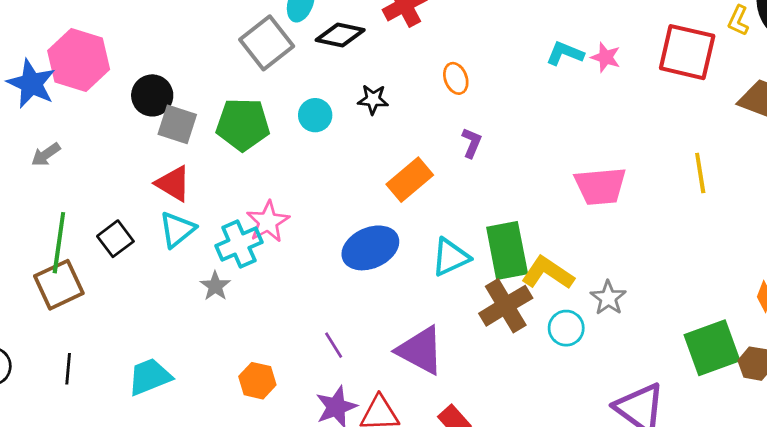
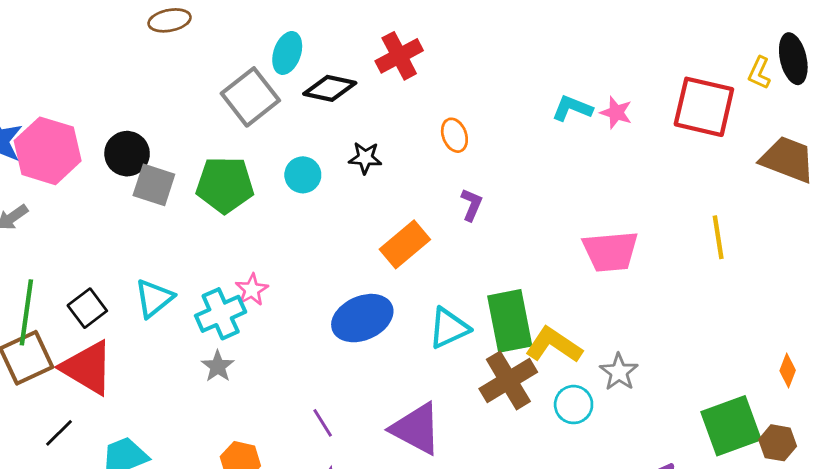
pink hexagon: (79, 60) -> (48, 151), moved
red triangle: (173, 184) -> (87, 368), moved, size x1.4
pink star: (268, 222) -> (252, 290), size x0.7
gray star: (215, 286) -> (218, 366), moved
black line: (68, 369) -> (59, 433), moved, turned 40

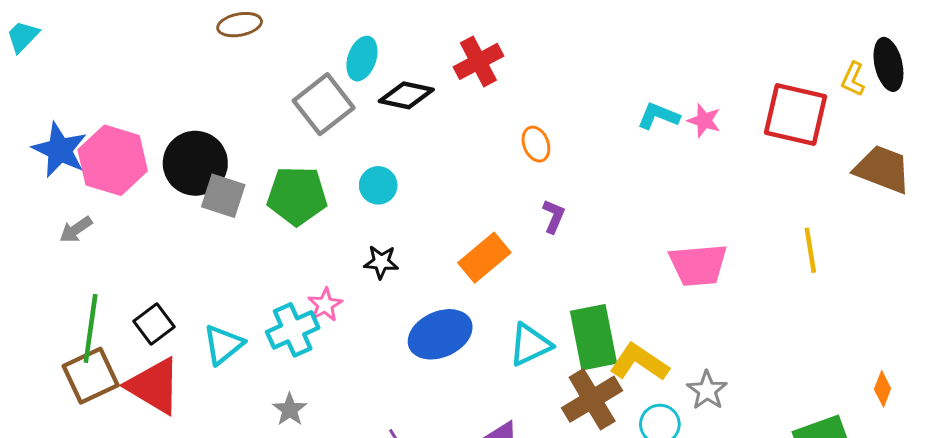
black circle: (127, 154) -> (195, 163), size x1.4
black star: (365, 158) -> (381, 262), moved
cyan triangle: (154, 298) -> (223, 345), moved
gray star: (218, 366) -> (290, 410), moved

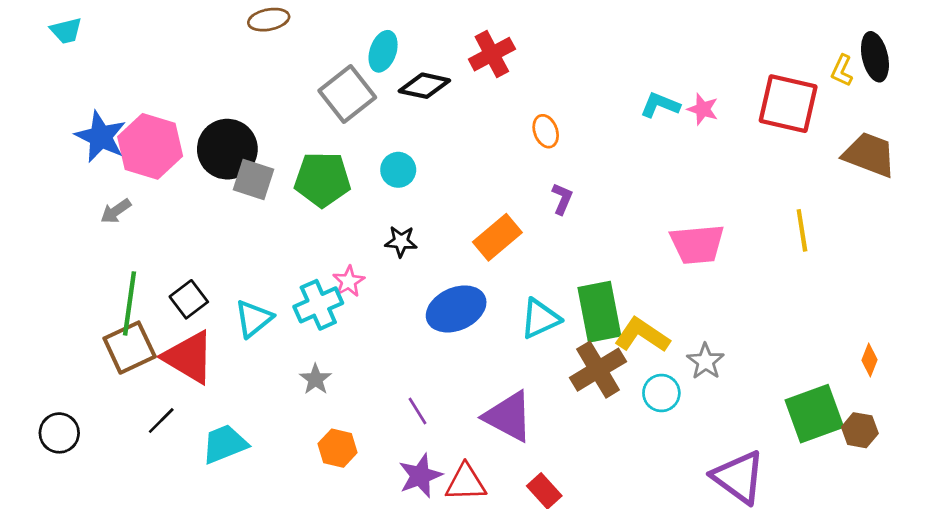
cyan trapezoid: (23, 36) -> (66, 31), turned -148

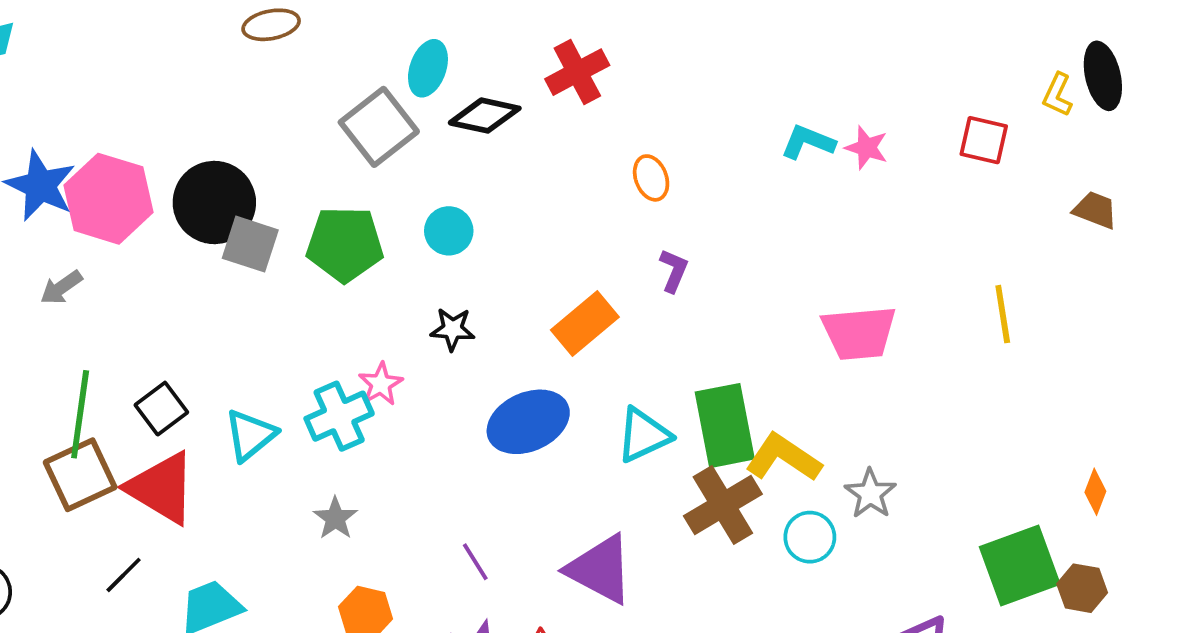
red square: (788, 104) -> (984, 140), size x0.6
brown trapezoid: (869, 155) -> (1095, 210), size x0.6

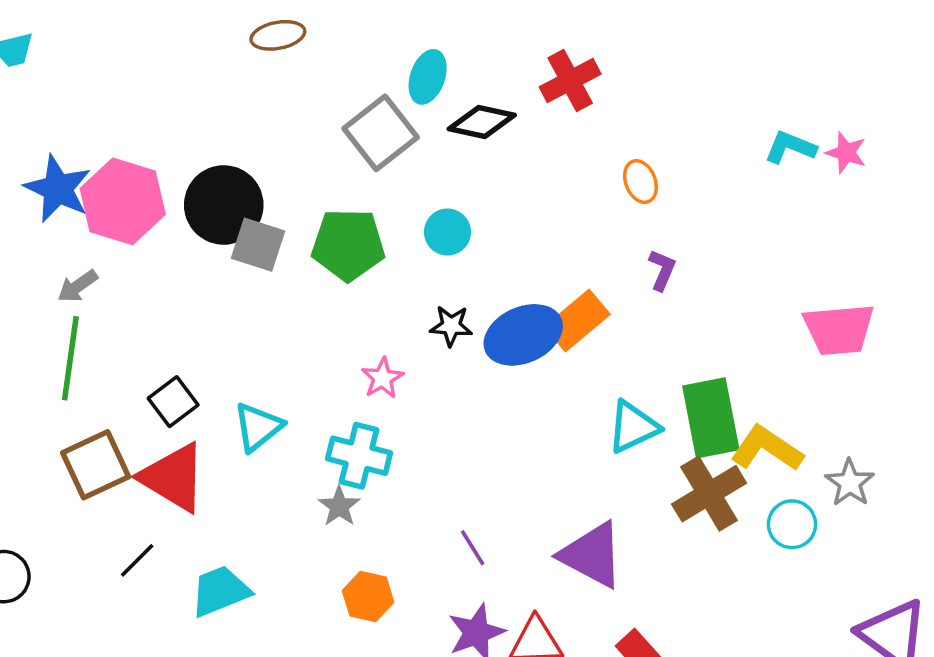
green line: (80, 414) -> (70, 358), moved
cyan cross: (339, 416) -> (359, 456), moved, turned 38
blue ellipse: (528, 422) -> (523, 335), moved

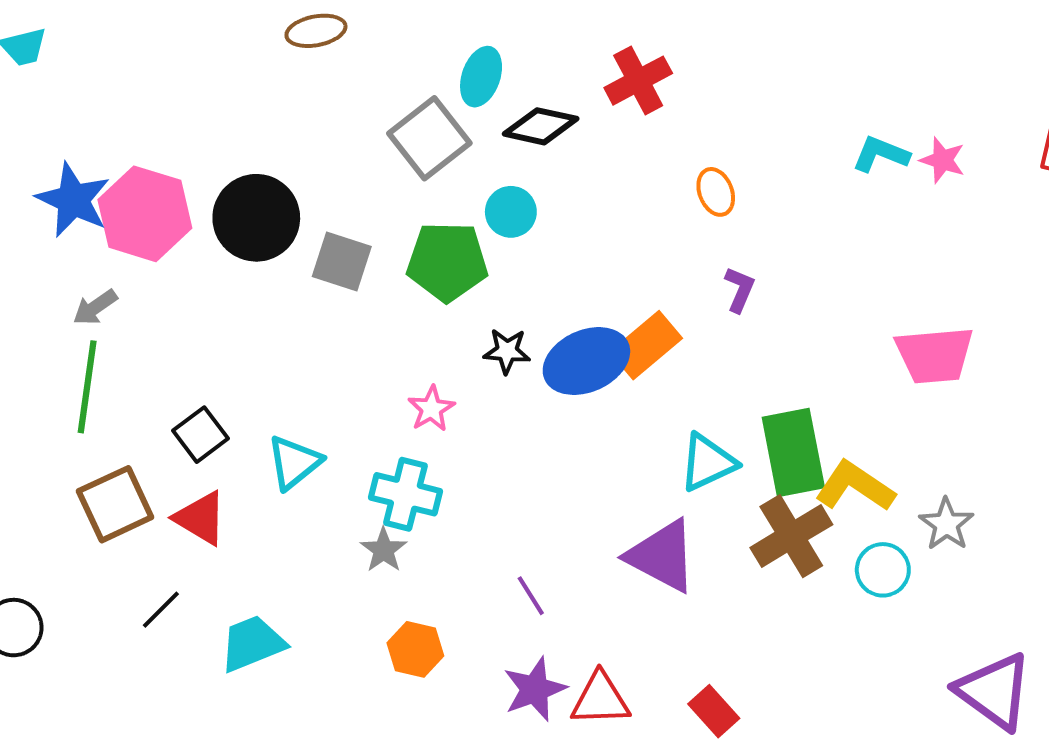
cyan circle: (447, 232) -> (511, 212), moved
gray square: (258, 245) -> (342, 262), moved
green pentagon: (348, 245) -> (447, 262), moved
red triangle: (173, 477) -> (201, 518), size x0.7
purple triangle: (592, 555) -> (662, 556), moved

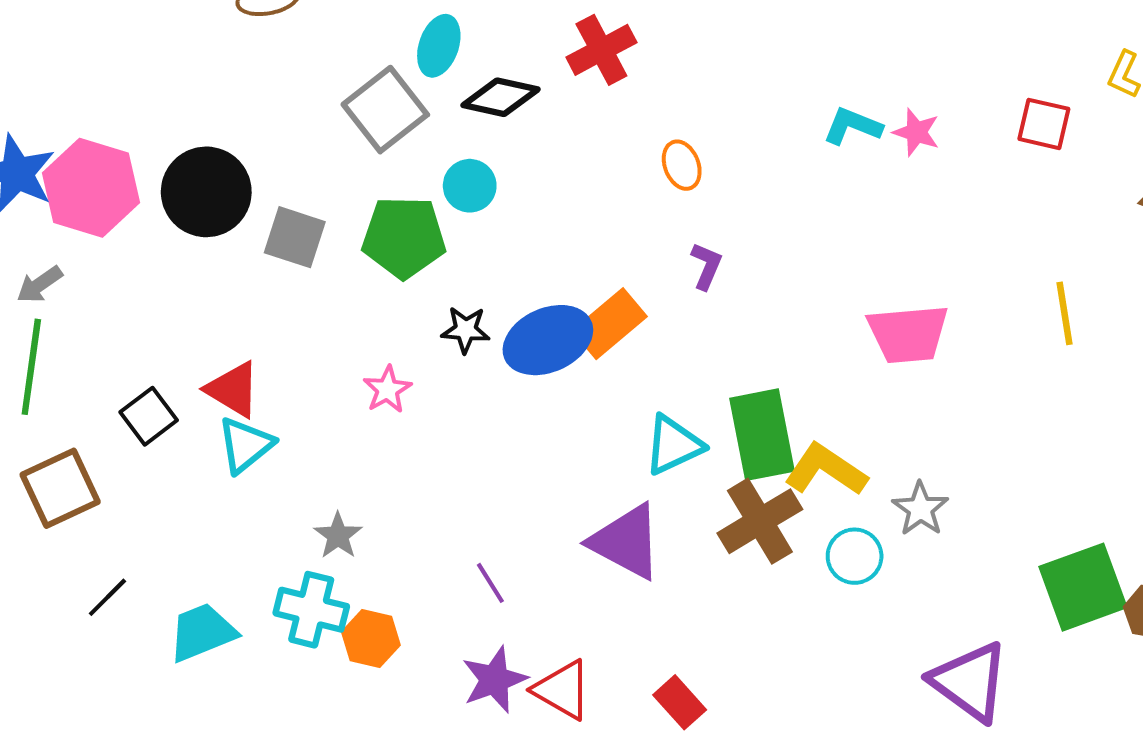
cyan cross: (405, 494) -> (311, 610), moved
red triangle: (201, 518) -> (233, 389), moved
red triangle: (600, 699) -> (562, 690), turned 32

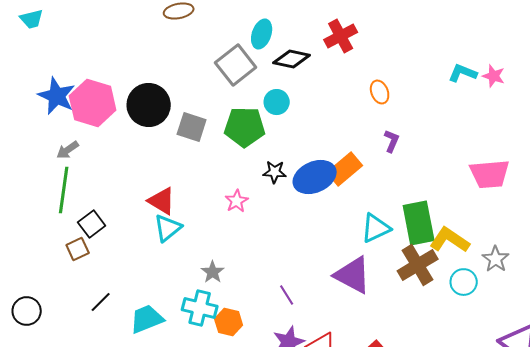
black square: (149, 416) -> (92, 224), moved
brown square: (60, 488) -> (78, 249), size x0.6

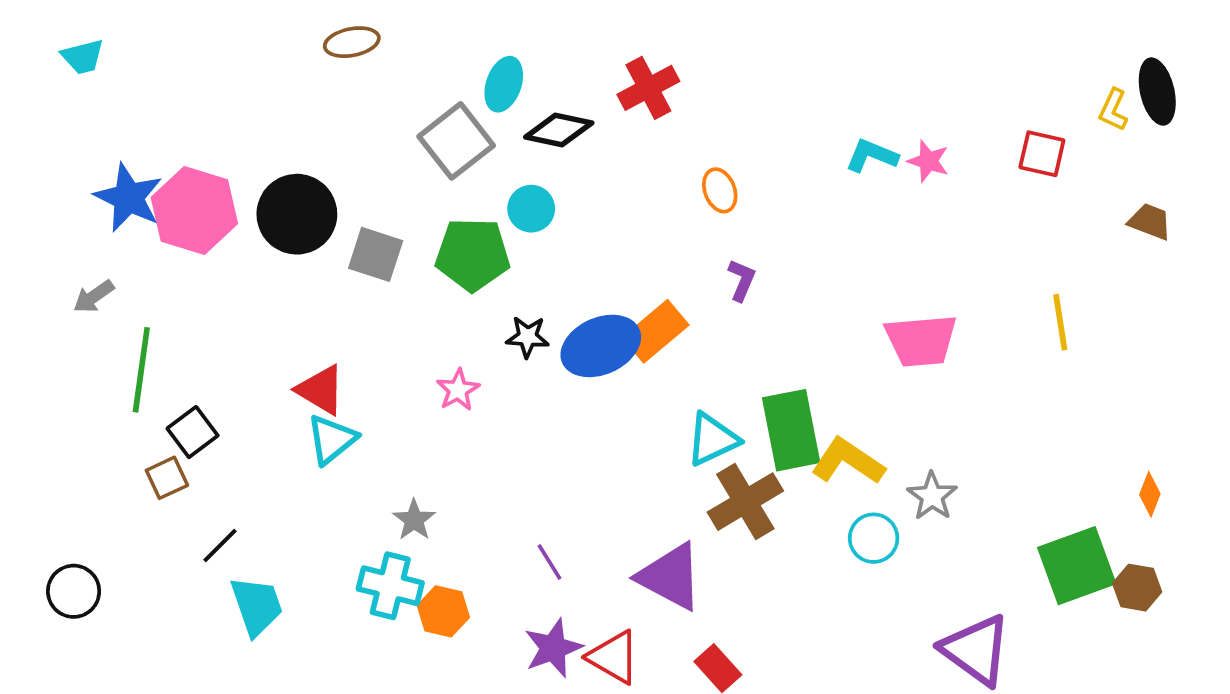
gray arrow: (68, 150) -> (94, 297), moved
brown cross: (418, 265) -> (745, 502), moved
purple triangle: (353, 275) -> (670, 577), moved
black line: (101, 302) -> (220, 546), moved
cyan trapezoid: (147, 319) -> (257, 606), moved, turned 93

